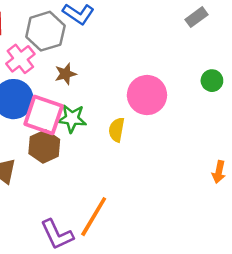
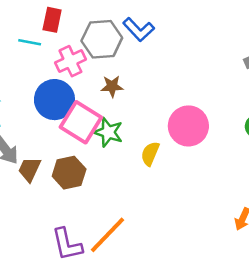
brown hexagon: (44, 147) -> (69, 173), moved

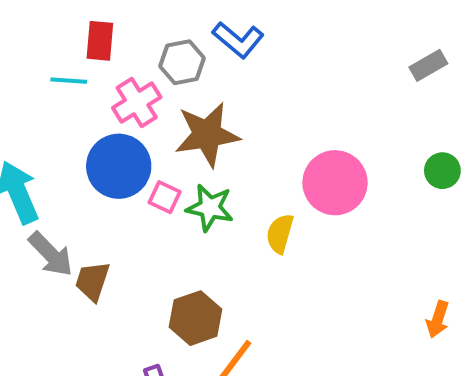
gray hexagon: (102, 39) -> (182, 62), size x0.7
brown star: (112, 86) -> (207, 135), size x1.8
pink square: (81, 122) -> (165, 197), size x0.5
brown hexagon: (69, 173) -> (195, 318), moved

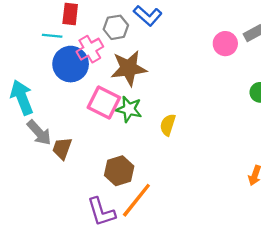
blue circle: (119, 166) -> (71, 64), moved
pink circle: (335, 183) -> (225, 44), moved, size x0.7
pink square: (165, 197) -> (104, 103), size x1.8

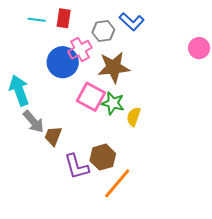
cyan line: (52, 36) -> (37, 20), moved
yellow semicircle: (168, 125) -> (134, 117), moved
purple L-shape: (101, 212) -> (77, 167), moved

